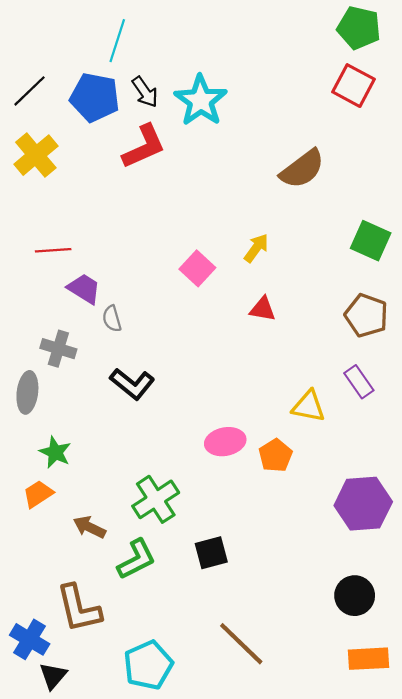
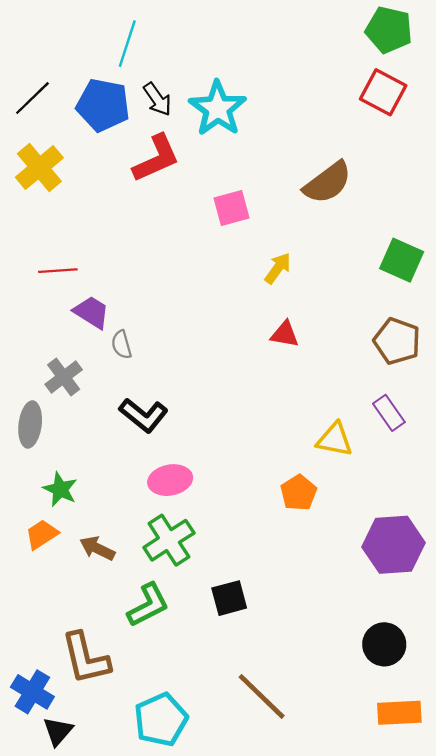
pink square: (197, 268) -> (231, 208), moved, turned 32
gray cross: (58, 349) -> (64, 377), turned 36
pink ellipse: (225, 442) -> (170, 480), moved
brown arrow: (89, 527) -> (97, 548), moved

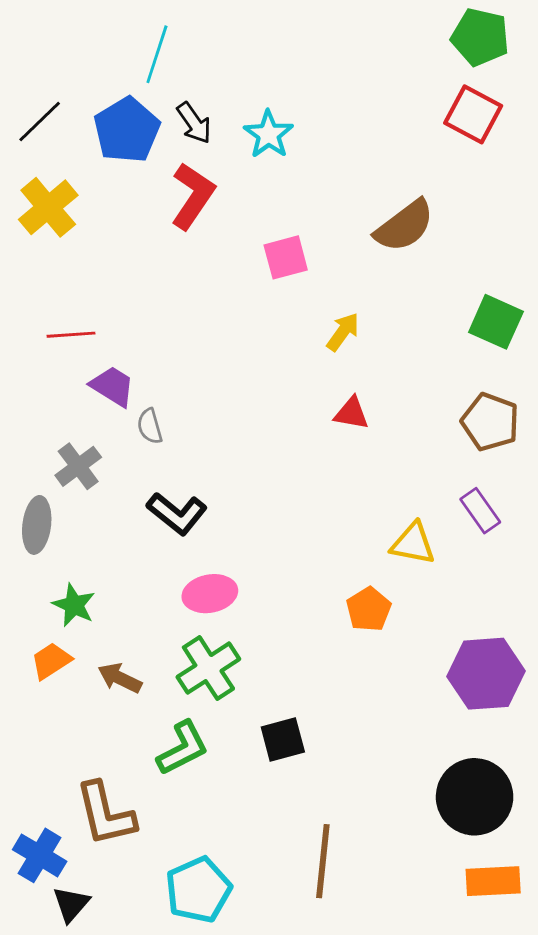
blue pentagon: (103, 105) -> (127, 130), turned 30
cyan star: (218, 108) -> (268, 134), size x0.7
red L-shape: (156, 158) -> (193, 196), turned -32
black circle: (384, 644) -> (475, 797), size x1.4
brown line: (262, 696) -> (323, 861), turned 52

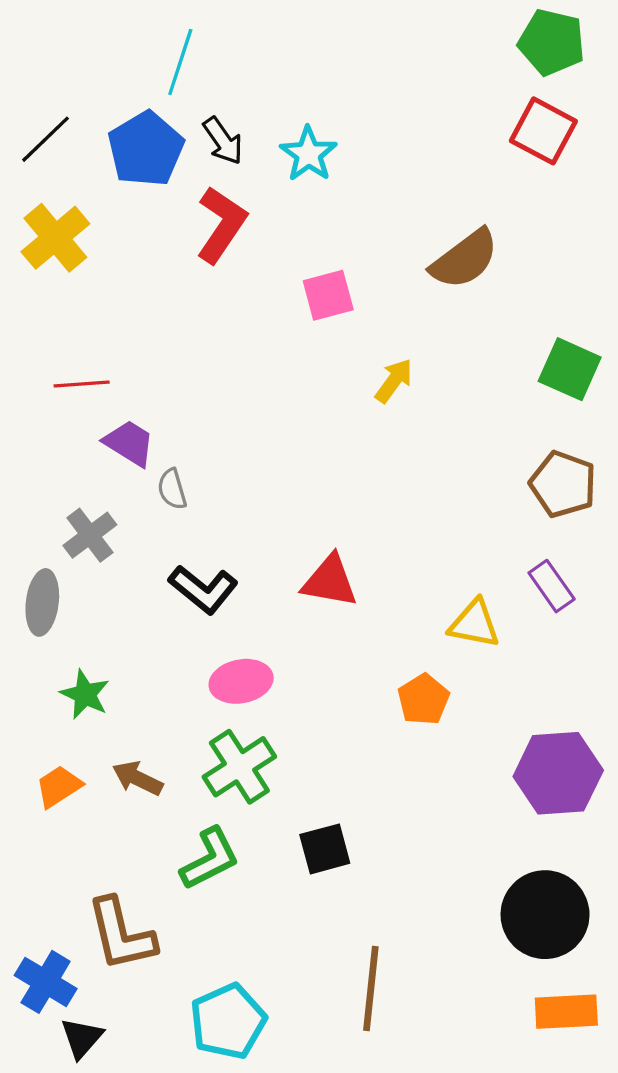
red triangle: (351, 413) -> (330, 581), moved, size x1.4
orange trapezoid: (51, 661) -> (59, 786), moved

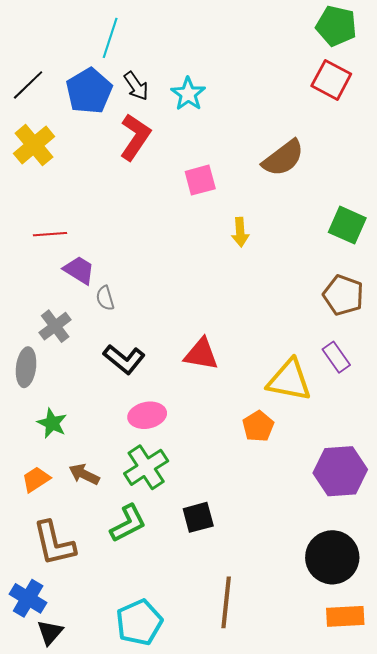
yellow arrow: (394, 381) -> (240, 232), turned 140
yellow triangle: (474, 624) -> (289, 380), size x1.4
brown L-shape: (121, 934) -> (54, 543), moved

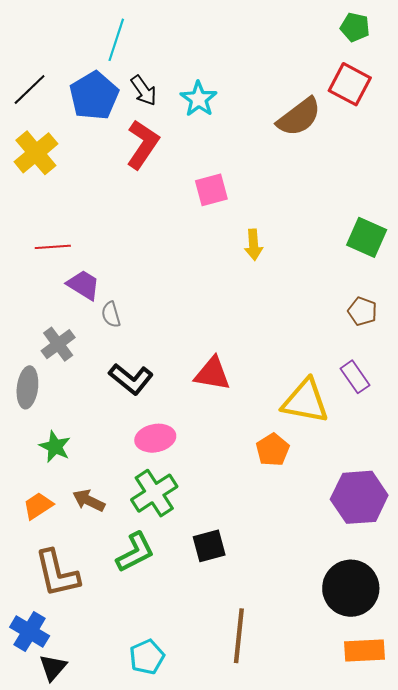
green pentagon: (336, 26) -> (355, 27), size x0.7
brown semicircle: (283, 158) -> (299, 117), moved
brown pentagon: (343, 295) -> (362, 311), size x0.7
cyan pentagon: (139, 622) -> (147, 657), size x0.7

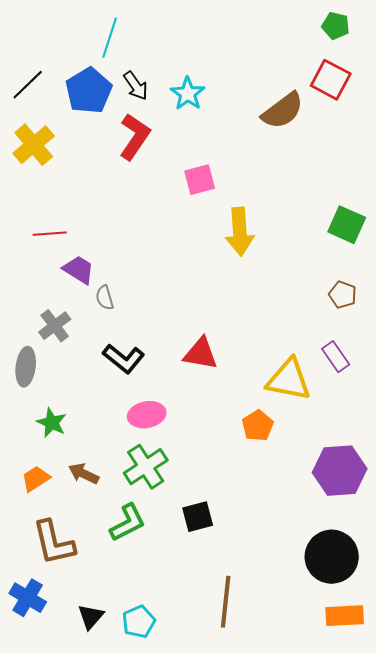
yellow arrow: (254, 245) -> (240, 232), size x1.6
black triangle: (53, 667) -> (91, 617), moved

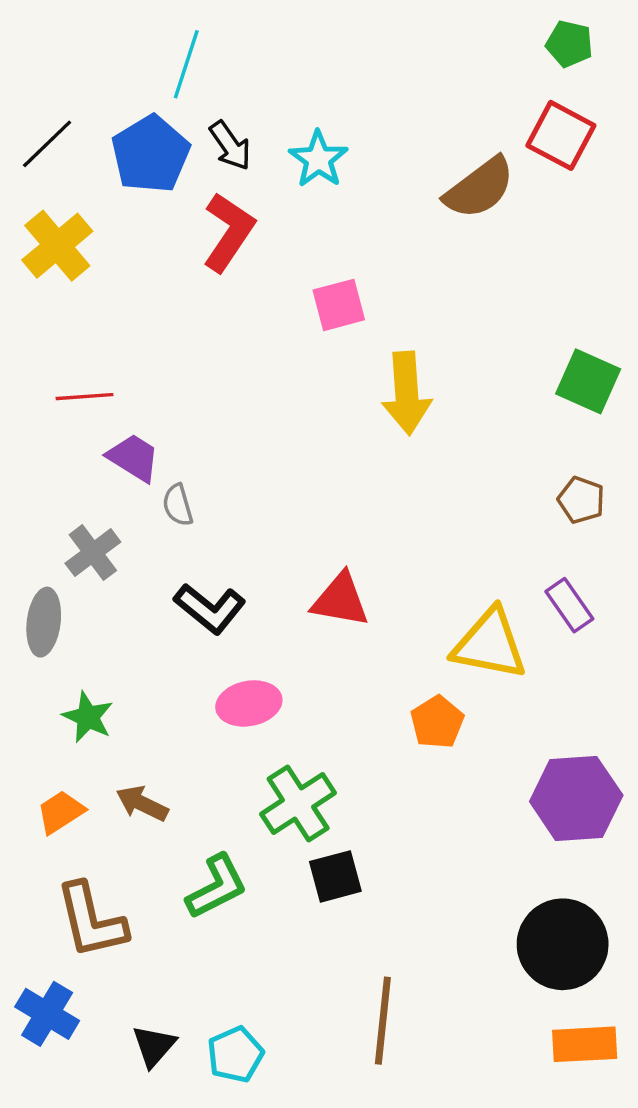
green cross: (146, 467) -> (298, 804), moved

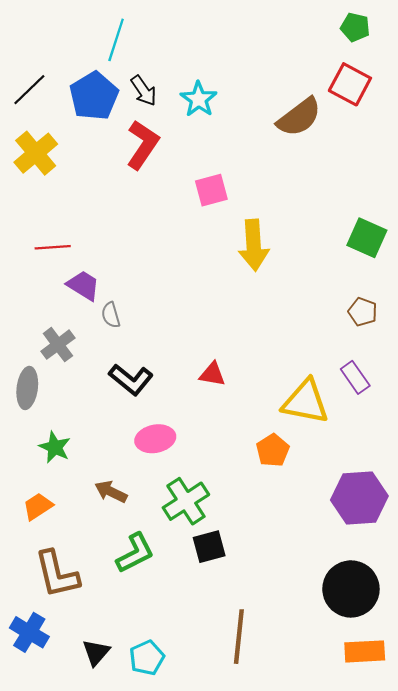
red triangle: (340, 600) -> (212, 374), size x0.7
brown arrow: (142, 804) -> (111, 492), moved

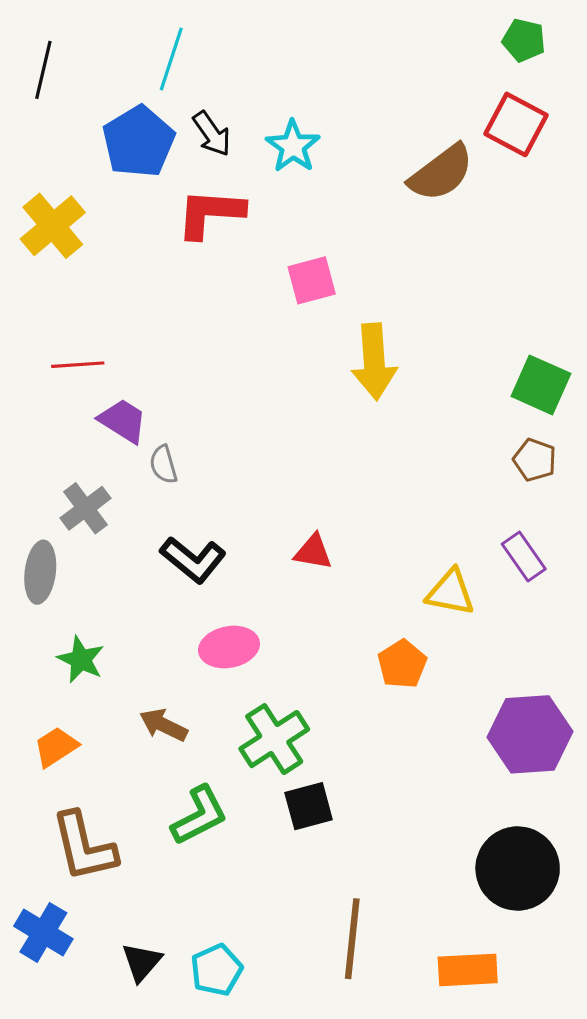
black line: (29, 90) -> (43, 70), moved, turned -33
red L-shape: (143, 145) -> (210, 213), turned -120
green square: (367, 238) -> (541, 385), moved
yellow triangle: (305, 402) -> (451, 592), size x0.7
orange rectangle: (365, 651) -> (468, 970), moved

